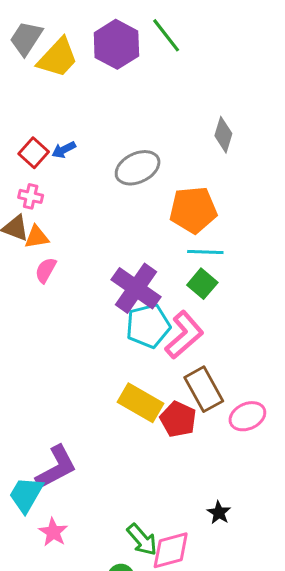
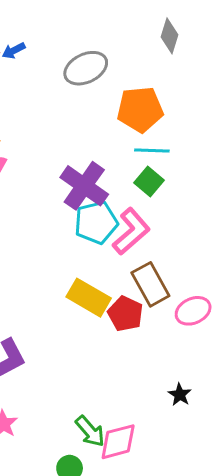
black star: (219, 513) -> (180, 395), moved

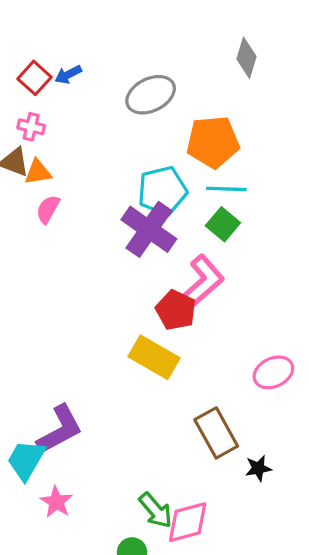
cyan pentagon: (96, 223) -> (162, 191), moved
brown rectangle: (150, 284) -> (216, 433), moved
red pentagon: (125, 314) -> (176, 310), moved
black star: (180, 395) -> (258, 468), turned 30

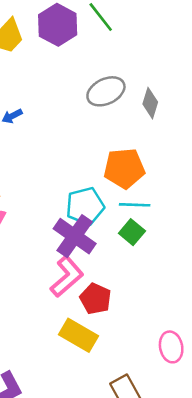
gray ellipse: (151, 95) -> (106, 91), moved
pink L-shape: (203, 282) -> (67, 277), moved
pink ellipse: (273, 372) -> (171, 347), turned -76

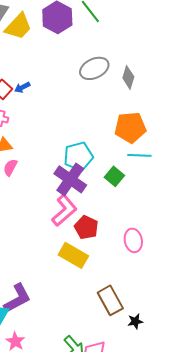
orange pentagon: (124, 168) -> (130, 127), moved
cyan line: (135, 205) -> (139, 155), moved
pink ellipse: (171, 347) -> (133, 240), moved

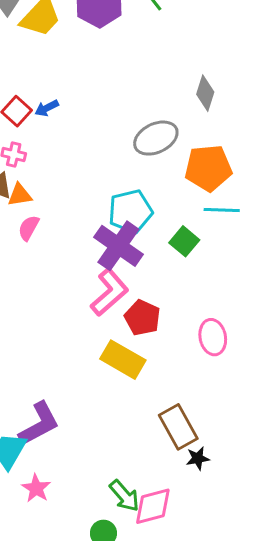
gray ellipse: (94, 68) -> (156, 138), moved
black star: (135, 321) -> (198, 458), moved

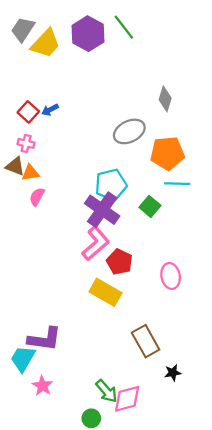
purple L-shape: (39, 424) -> (45, 339), turned 36
black star: (198, 458) -> (173, 373), moved

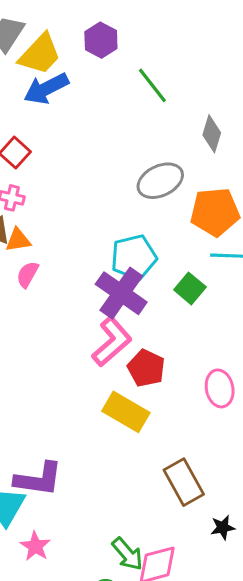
green line: (124, 27) -> (152, 85), moved
purple hexagon: (88, 34) -> (101, 40), size x0.7
blue arrow: (50, 110) -> (46, 89), moved, size x1.8

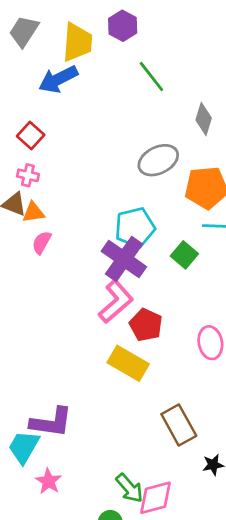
purple hexagon: (101, 40) -> (123, 26), moved
yellow trapezoid: (40, 54) -> (77, 42), moved, turned -39

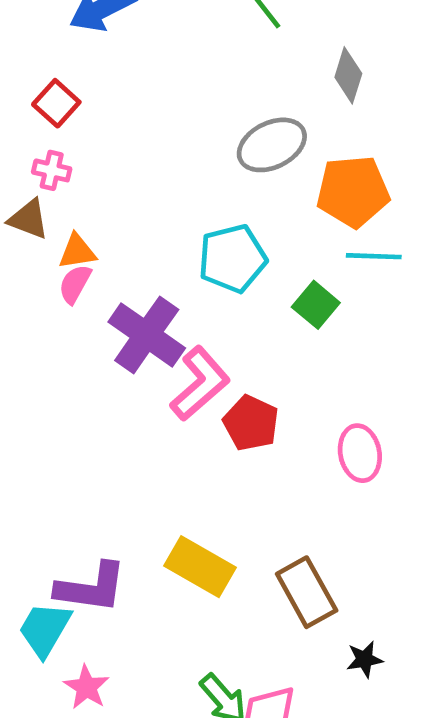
orange triangle: (33, 212) -> (77, 252), moved
purple cross: (124, 259) -> (147, 335), moved
yellow rectangle: (128, 363) -> (200, 567), moved

